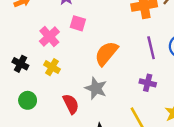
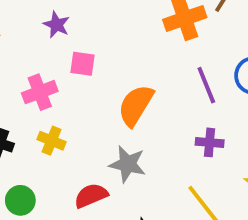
pink cross: (49, 37) -> (40, 92), turned 30
red semicircle: (71, 104) -> (91, 196), turned -78

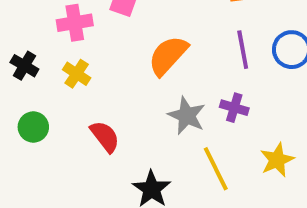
gray star: (128, 164) -> (187, 116), moved
red semicircle: (91, 196) -> (105, 137), turned 64

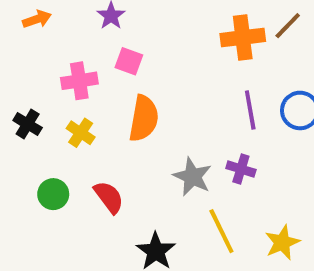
orange semicircle: (168, 55) -> (144, 118), moved, turned 147
green circle: (33, 127) -> (53, 194), moved
yellow star: (277, 160) -> (282, 242), moved

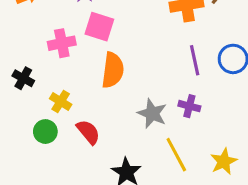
pink square: (129, 61) -> (99, 27), size x1.4
yellow cross: (81, 133) -> (61, 102), moved

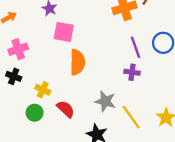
pink cross: (62, 43) -> (18, 49), moved
purple cross: (189, 106) -> (132, 72), moved
gray star: (152, 114) -> (105, 101), moved

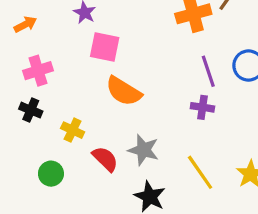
orange semicircle: (77, 62) -> (124, 91), turned 120
gray star: (105, 101) -> (144, 150), moved
green circle: (35, 113) -> (51, 174), moved

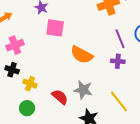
orange semicircle: (124, 91) -> (82, 55), moved
yellow cross: (73, 130) -> (30, 84), moved

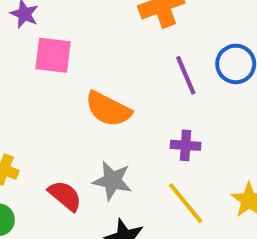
purple cross: (118, 61) -> (186, 145), moved

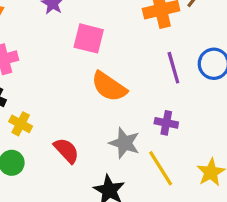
pink square: (53, 55) -> (89, 38), moved
gray star: (112, 181) -> (125, 143), moved

